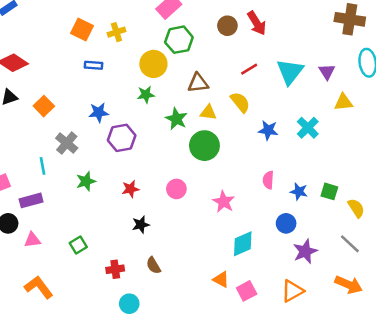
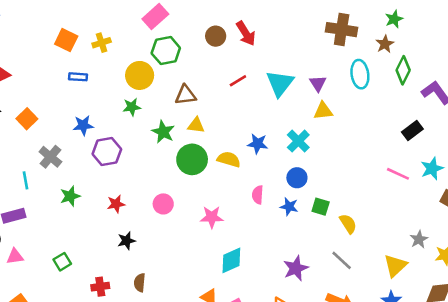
yellow semicircle: (240, 102) -> (229, 159), moved, turned -35
yellow triangle: (343, 102) -> (323, 111), moved
pink star: (224, 202) -> (212, 217), turned -30
blue circle: (286, 223) -> (297, 178), moved
brown semicircle: (153, 265) -> (140, 283), turned 36

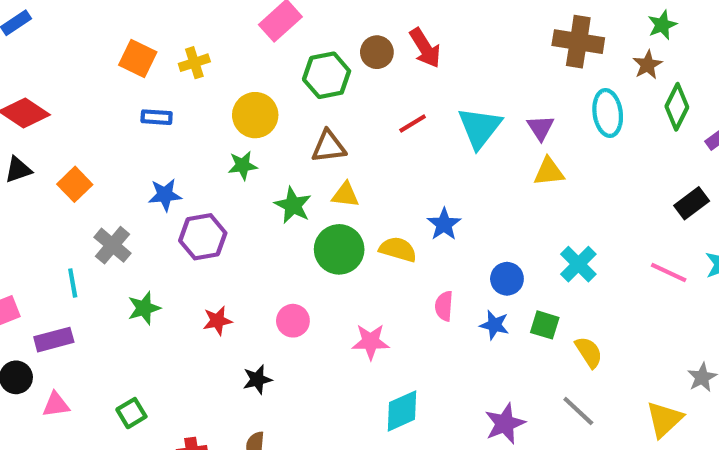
green hexagon: (166, 51) -> (327, 75), moved
cyan cross: (298, 141) -> (578, 264), moved
blue star: (258, 144) -> (444, 224), turned 30
black star: (126, 241) -> (257, 379), moved

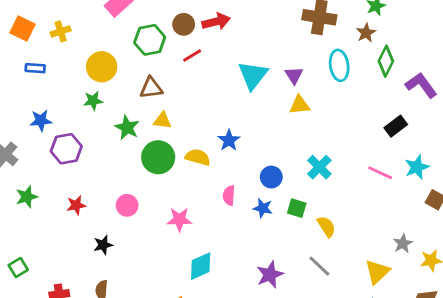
red arrow: (425, 48) -> (216, 22), turned -72
red line: (413, 123) -> (192, 55), moved

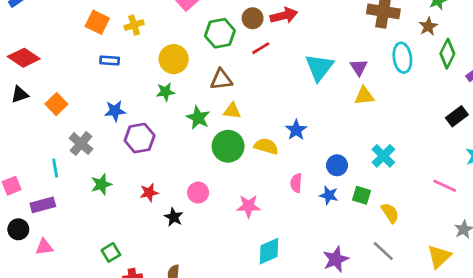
pink line: (380, 173) -> (445, 186), moved
black star: (103, 245) -> (174, 217), moved, turned -30
green square: (18, 268) -> (111, 252), moved

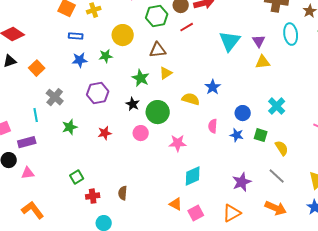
green star: (165, 92) -> (106, 56), moved
blue star: (115, 111) -> (80, 60), moved
yellow triangle: (232, 111) -> (166, 73), turned -40
green circle: (228, 146) -> (158, 112), moved
black star: (174, 217) -> (133, 104), moved

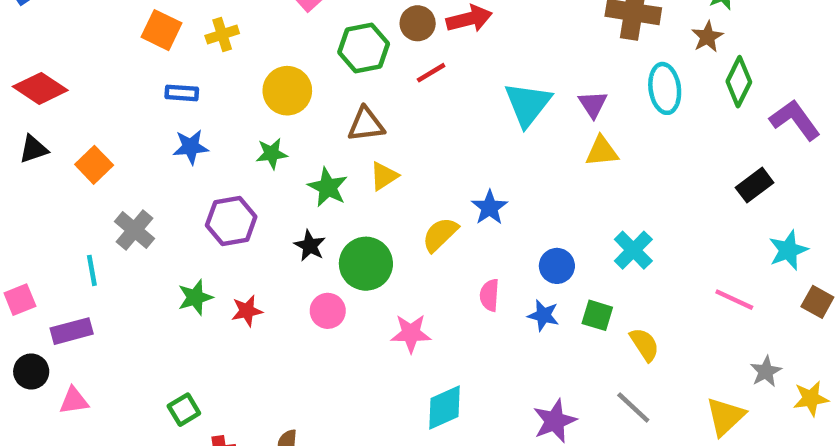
green star: (106, 56) -> (272, 154), moved
yellow semicircle: (191, 99) -> (440, 234), turned -60
green star: (70, 127) -> (195, 297), moved

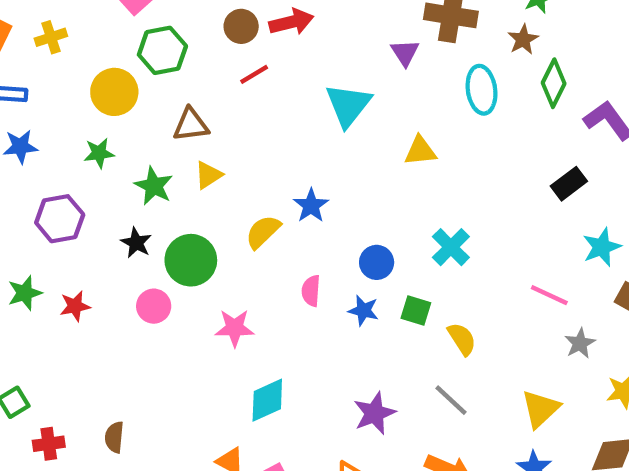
green hexagon: (364, 48) -> (162, 50), moved
purple triangle: (593, 104) -> (405, 53), moved
gray star: (766, 371) -> (580, 343), moved

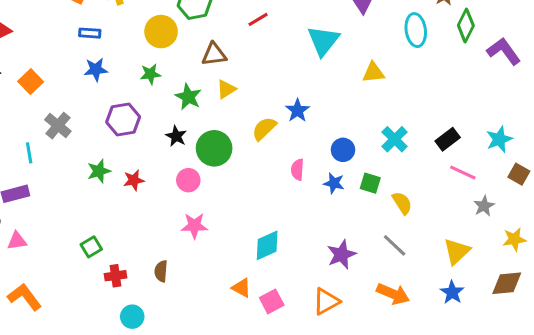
black rectangle: (569, 184) -> (448, 139), moved
pink star: (235, 328) -> (194, 226), moved

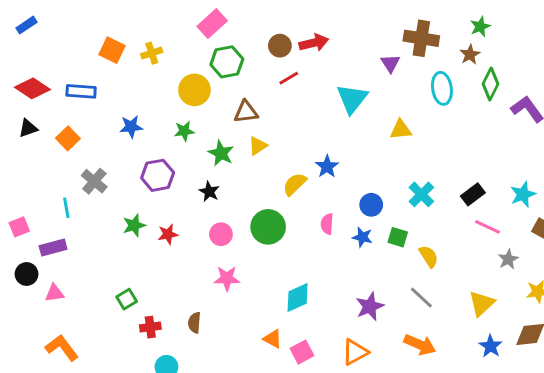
blue rectangle: (90, 33) -> (81, 91), moved, size x1.4
green circle: (214, 148) -> (268, 227), moved
blue star: (452, 292) -> (491, 346), moved

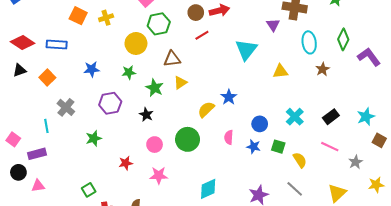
brown star: (470, 55) -> (323, 69), moved
pink square: (19, 227) -> (13, 139), turned -32
pink line: (488, 227) -> (330, 147), moved
red star: (168, 234) -> (126, 163), moved

